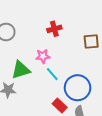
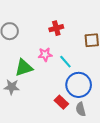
cyan line: (52, 74) -> (65, 62), moved

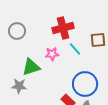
red cross: (56, 28) -> (63, 28), size x1.5
cyan line: (65, 62) -> (75, 49), moved

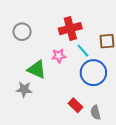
green triangle: (31, 67) -> (37, 69), turned 42
blue circle: (85, 84) -> (93, 73), moved

